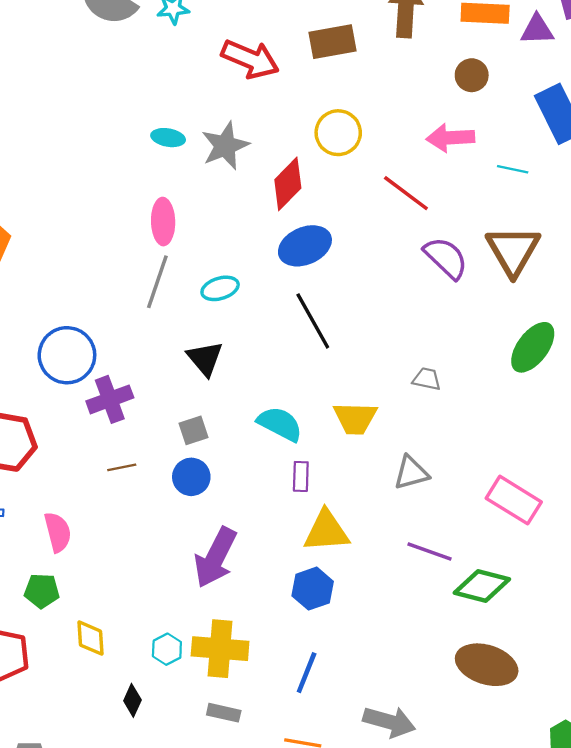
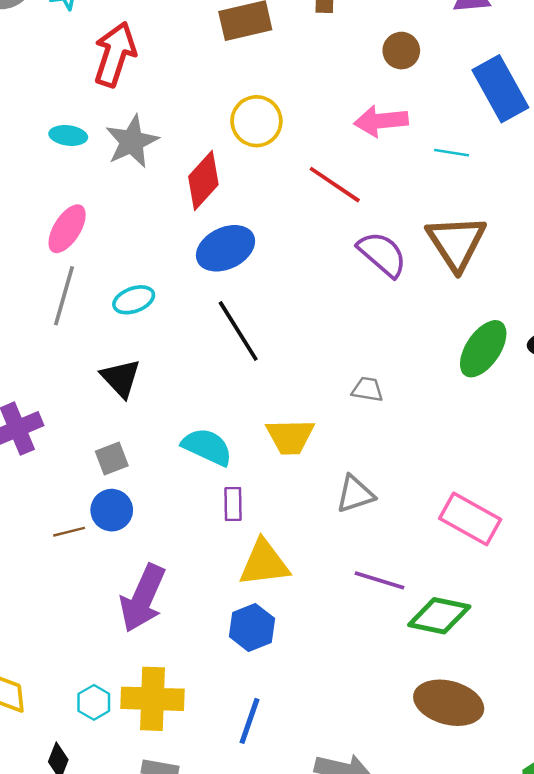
red arrow: (250, 59) -> (115, 54), moved, turned -92
pink ellipse: (163, 222) -> (67, 229), turned 36
brown line: (122, 467) -> (69, 532), moved

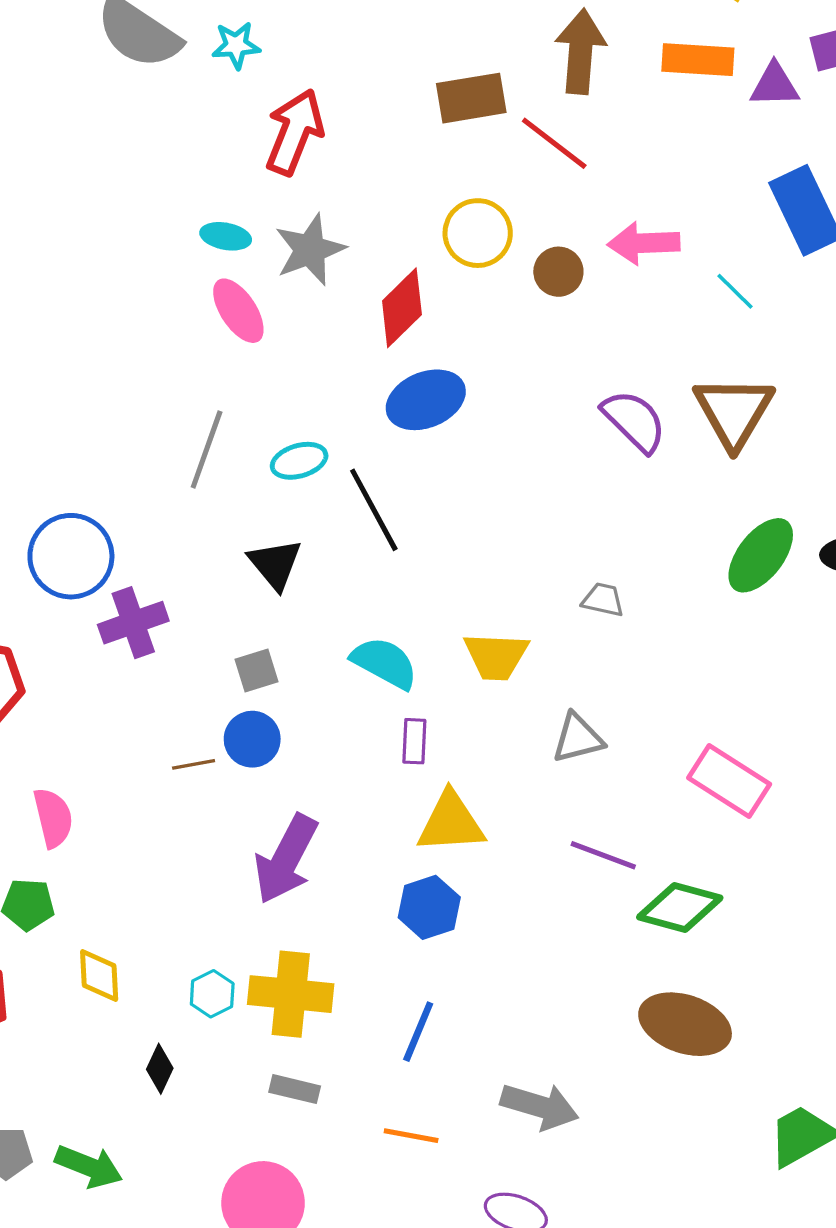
brown circle: (401, 51) -> (558, 272), moved
cyan line: (452, 153) -> (735, 291), turned 32
red line: (335, 185) -> (554, 143), moved
pink ellipse: (67, 229) -> (238, 311), moved, turned -69
black line: (238, 331) -> (374, 510), moved

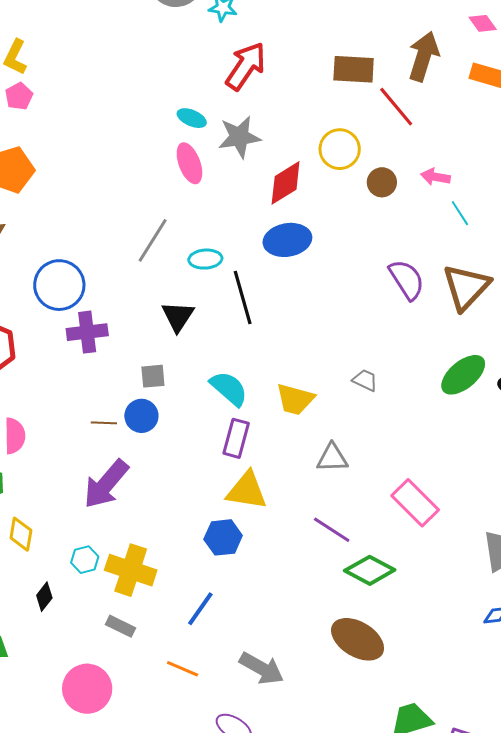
pink arrow: (644, 243) -> (435, 177), size x0.7
cyan line: (735, 291) -> (460, 213), moved
purple rectangle: (414, 741) -> (236, 438), size x1.4
purple arrow: (286, 859) -> (106, 484), moved

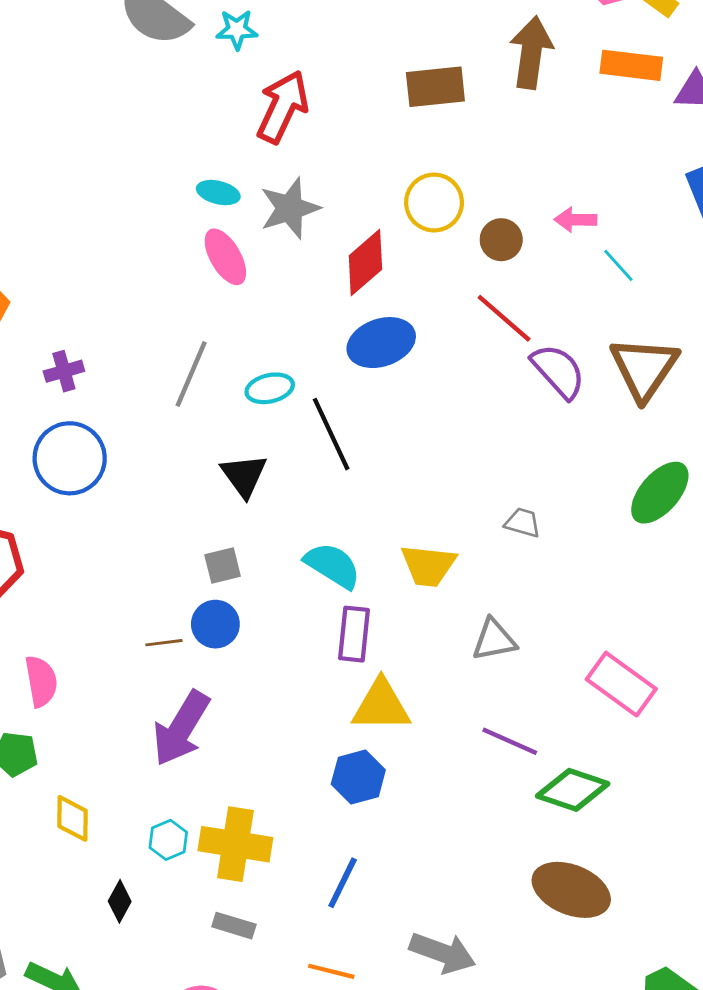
red line: (396, 107) -> (504, 318), moved
purple cross: (87, 332) -> (64, 371), moved, size x0.7

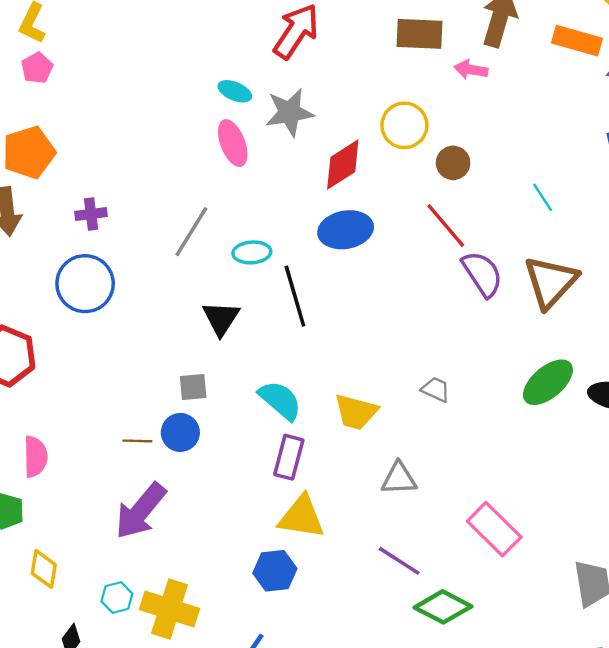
pink arrow: (576, 220) -> (471, 70), moved

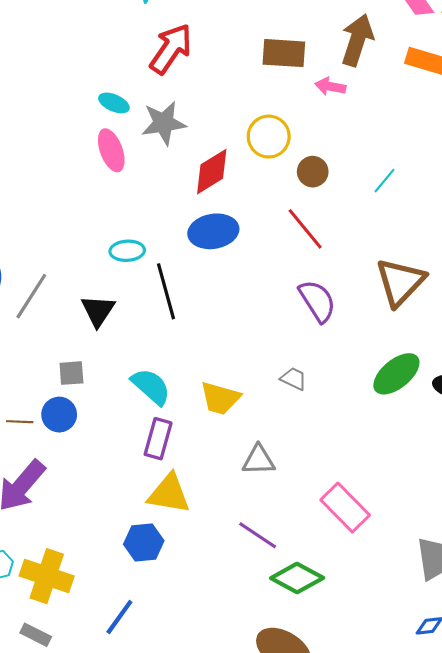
cyan line: (543, 197) -> (384, 181), moved, turned 72
gray line: (191, 232) -> (31, 296), moved
purple semicircle: (482, 274) -> (317, 301), moved

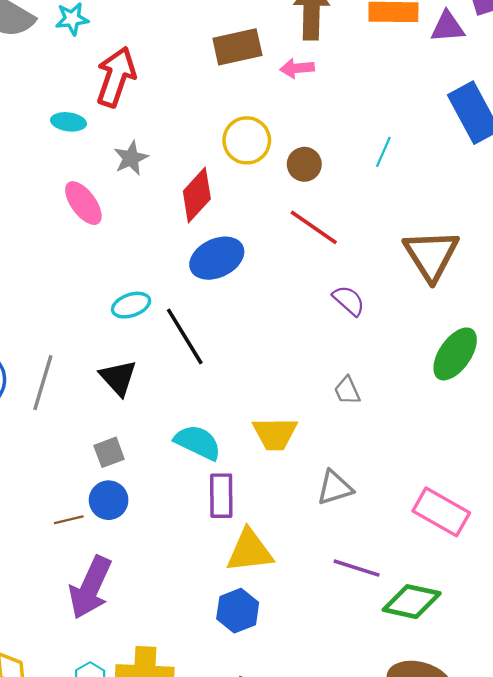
cyan ellipse: (114, 103) -> (68, 122), moved
gray star: (164, 123) -> (131, 158), size x0.7
purple semicircle: (317, 301) -> (349, 301), size x0.7
gray trapezoid: (294, 379) -> (347, 391), turned -124

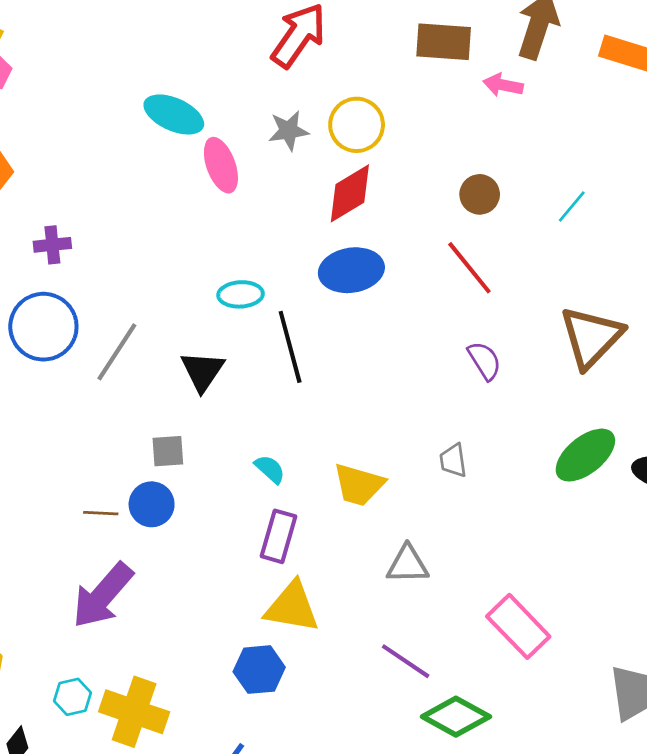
cyan ellipse: (68, 122) -> (174, 114), moved, size x1.5
yellow circle: (247, 140) -> (357, 125), moved
cyan semicircle: (198, 442) -> (270, 469), size x0.6

